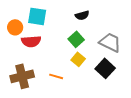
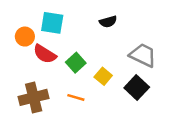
green square: (76, 39) -> (76, 63), moved
red semicircle: (31, 41) -> (45, 54), turned 36

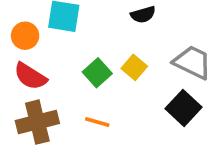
red semicircle: (45, 54) -> (30, 76), moved
yellow square: (103, 76) -> (134, 67), moved

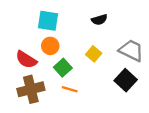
orange circle: (25, 36) -> (50, 46), moved
green square: (97, 73) -> (63, 68), moved

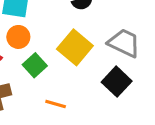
yellow square: (94, 54) -> (75, 47), size x1.6
orange line: (70, 89) -> (56, 104), moved

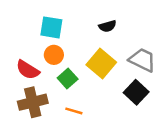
orange line: (56, 104) -> (74, 111), moved

